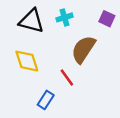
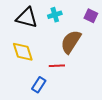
red line: (67, 78) -> (57, 66), turned -56

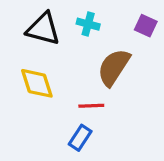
cyan cross: (55, 15) -> (88, 24), turned 32
blue rectangle: (39, 85) -> (80, 138), moved

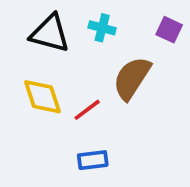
red line: (91, 106) -> (87, 110), moved, turned -35
blue rectangle: (80, 138) -> (93, 160), turned 50

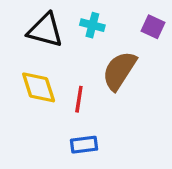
red line: (87, 110) -> (79, 99), turned -44

